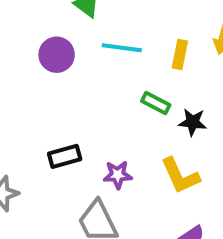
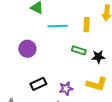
purple circle: (57, 55) -> (27, 49), moved
yellow L-shape: (180, 176) -> (97, 84), turned -40

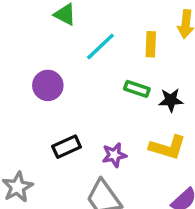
cyan line: (58, 26) -> (100, 46), turned -42

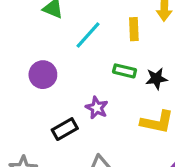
purple star: (114, 155) -> (97, 108), moved, turned -30

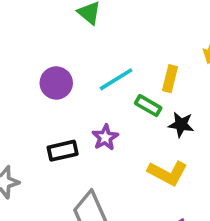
yellow rectangle: (134, 29) -> (170, 79), moved
cyan line: (88, 35) -> (116, 79), moved

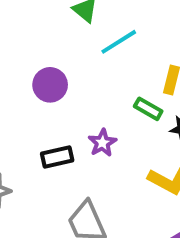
cyan line: (116, 79) -> (119, 42), moved

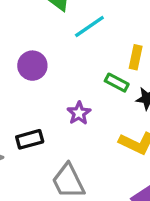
black rectangle: (57, 157) -> (30, 139), moved

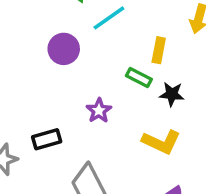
purple circle: (32, 66) -> (64, 49), moved

